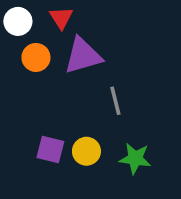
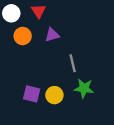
purple triangle: (83, 56) -> (52, 35), size x0.6
green star: (135, 158) -> (84, 88), moved

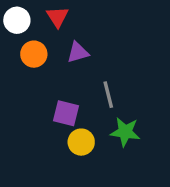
purple square: (32, 94) -> (66, 113), moved

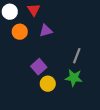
gray line: (108, 95) -> (77, 56), moved, turned 35
purple square: (66, 113) -> (39, 67), turned 35

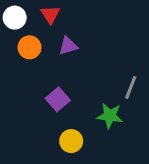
gray line: (77, 56) -> (131, 87), moved
yellow circle: (48, 84) -> (71, 141), moved

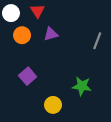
gray line: (131, 87) -> (97, 41), moved
purple square: (58, 99) -> (28, 76), moved

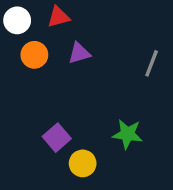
red triangle: (38, 11) -> (58, 17), turned 48
purple square: (28, 76) -> (57, 138), moved

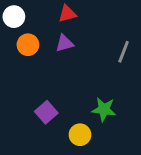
red triangle: (58, 17) -> (67, 14), moved
yellow circle: (83, 163) -> (80, 135), moved

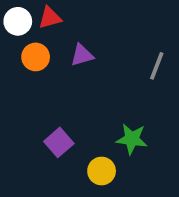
red triangle: (67, 14) -> (50, 18), moved

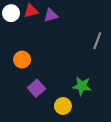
purple triangle: (82, 55) -> (51, 15), moved
orange circle: (36, 57) -> (22, 60), moved

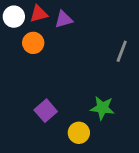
orange circle: (22, 60) -> (33, 43), moved

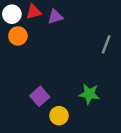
orange circle: (33, 43) -> (18, 36), moved
yellow circle: (79, 133) -> (59, 116), moved

